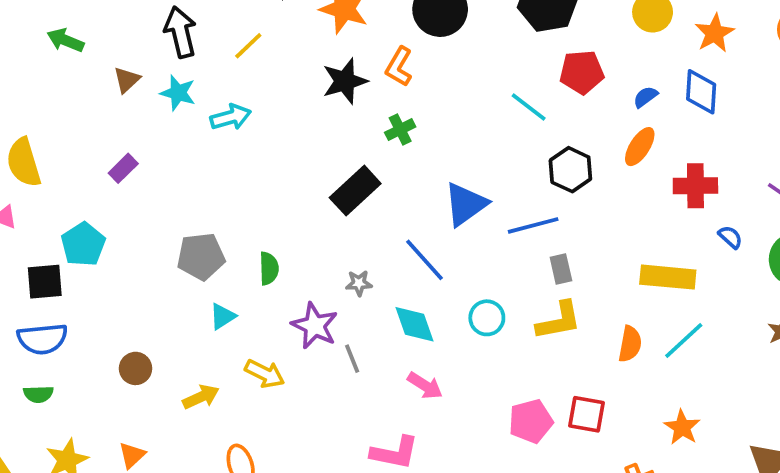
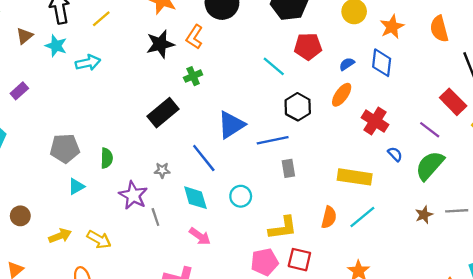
red cross: (695, 186) -> (375, 121), turned 30
yellow L-shape: (559, 321) -> (283, 228), moved
yellow arrow: (265, 374) -> (99, 239), moved

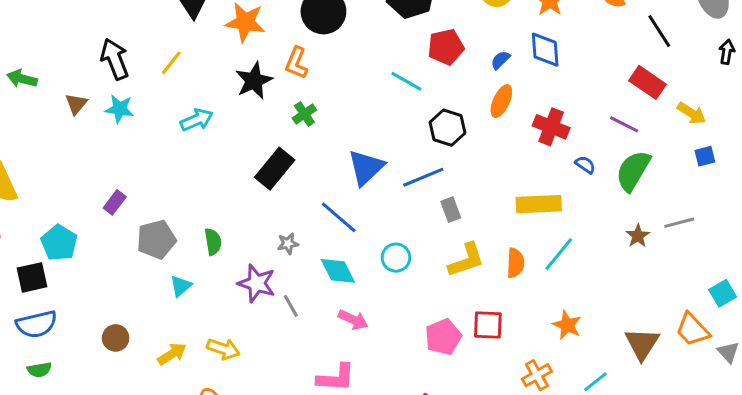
cyan arrow: (88, 63) -> (197, 120), moved
purple rectangle: (19, 91) -> (115, 202), moved
yellow L-shape: (283, 228) -> (466, 260), moved

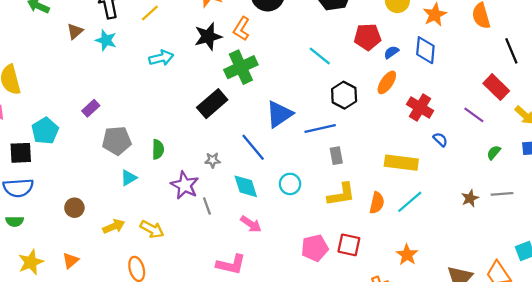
red pentagon: (446, 47) -> (368, 37), moved
green cross: (304, 114) -> (241, 67), size x1.8
green semicircle: (633, 171) -> (494, 152), moved, size x0.5

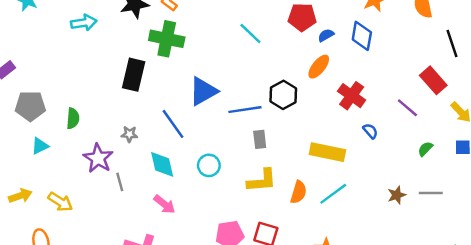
green cross: (241, 67) -> (167, 39), turned 32
black hexagon: (344, 95) -> (283, 95), moved
black rectangle: (212, 104) -> (134, 75), turned -40

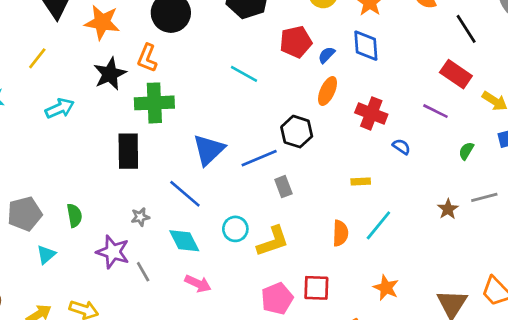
yellow rectangle: (327, 152) -> (361, 182), size x0.5
yellow L-shape: (262, 181) -> (273, 241), moved

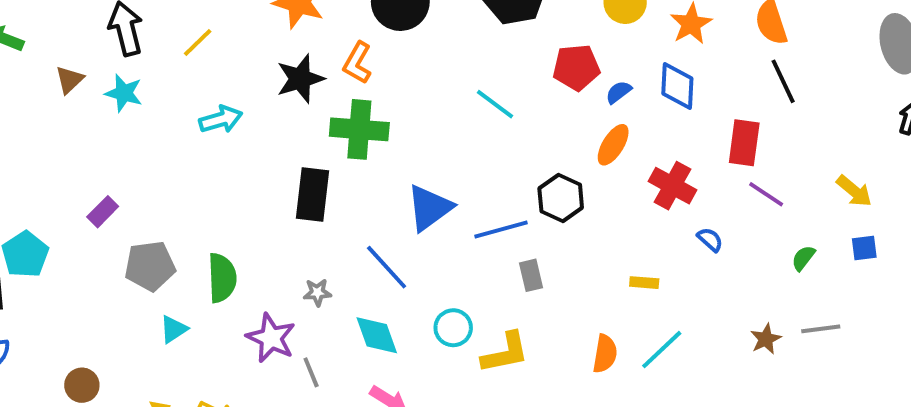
black line: (466, 29) -> (783, 81), moved
red rectangle: (456, 74) -> (744, 143), moved, turned 56
green semicircle: (74, 215) -> (222, 278), size x1.4

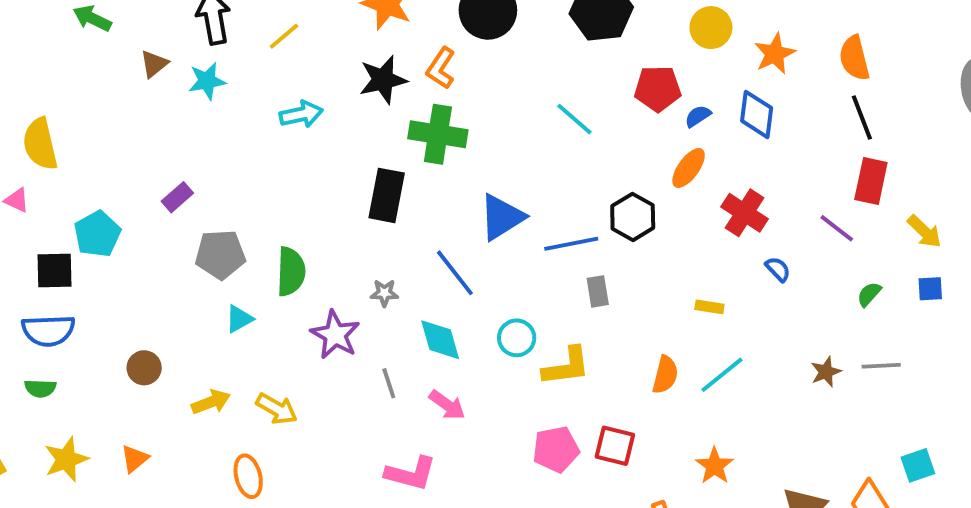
cyan star: (124, 93) -> (207, 81), turned -30
red rectangle: (744, 143) -> (871, 181), moved
gray line: (311, 372) -> (389, 383), moved

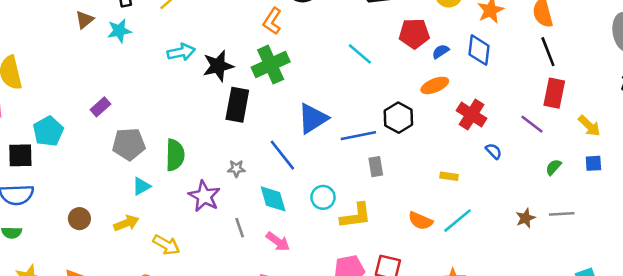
black star: (383, 80) -> (218, 66), moved
green cross: (438, 134) -> (271, 65), turned -33
orange ellipse: (689, 168) -> (435, 85), turned 32
orange semicircle: (665, 375) -> (420, 221), turned 100
yellow arrow: (211, 402) -> (126, 223), moved

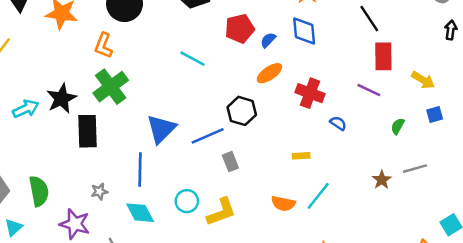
cyan arrow: (181, 52) -> (26, 109), moved
blue line: (282, 155) -> (140, 170), turned 52

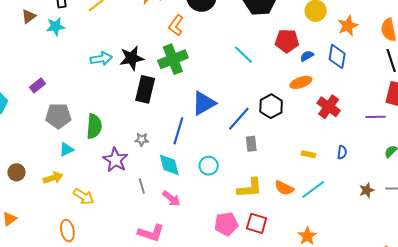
purple line: (369, 90) -> (376, 117), turned -42
blue semicircle: (338, 123) -> (342, 152), moved, turned 48
blue line: (208, 136) -> (239, 119), turned -40
yellow L-shape: (221, 212) -> (250, 188), moved

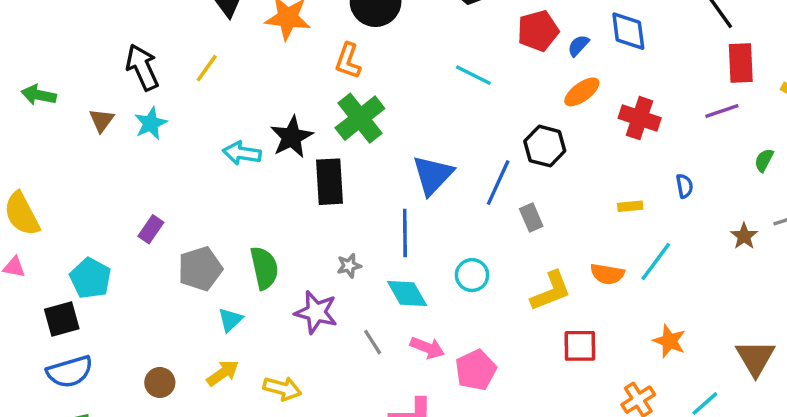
cyan arrow: (101, 59) -> (242, 153), turned -145
pink pentagon: (226, 224) -> (476, 370), moved

